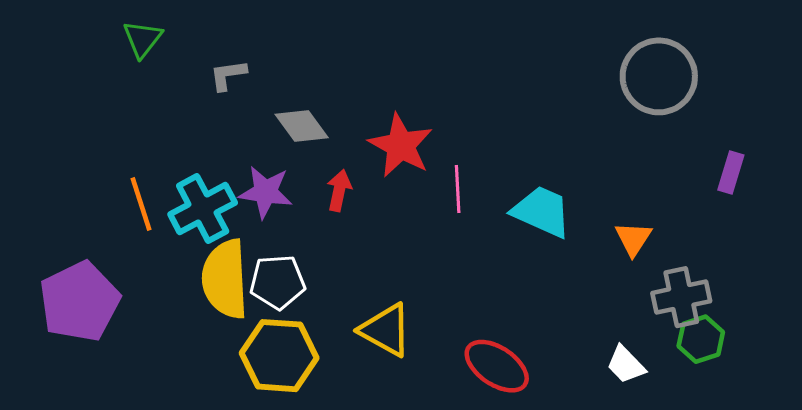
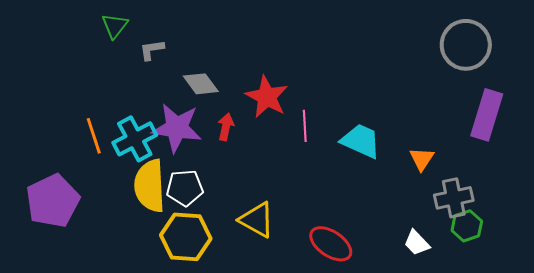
green triangle: (143, 39) -> (115, 26), moved
gray circle: (659, 76) -> (466, 45), moved
purple rectangle: (731, 172) -> (487, 115), size x1.8
purple star: (266, 192) -> (177, 128), size x1.4

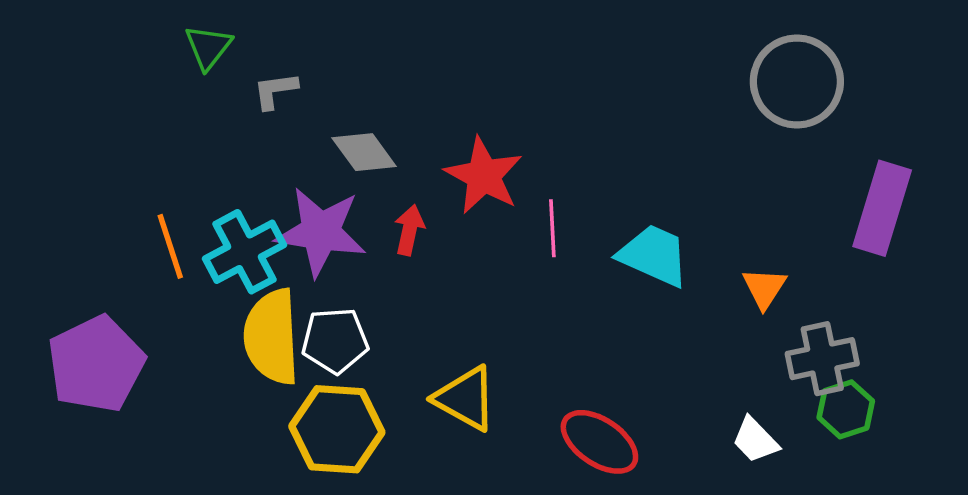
gray circle: (466, 45) -> (797, 81), moved

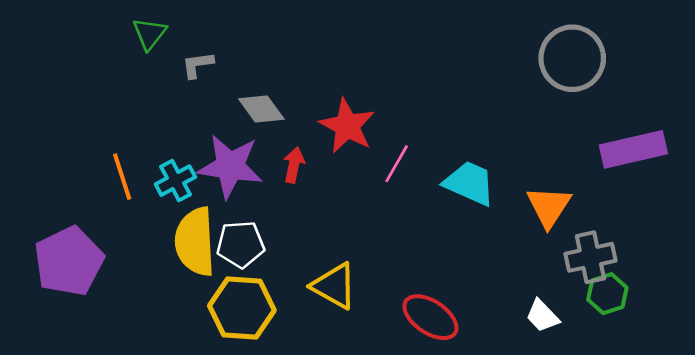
purple rectangle: (882, 208) -> (633, 149), turned 60
pink line: (552, 228) -> (397, 164), turned 33
cyan cross: (245, 252) -> (175, 181), size x0.7
orange triangle: (764, 288) -> (549, 207), size x1.4

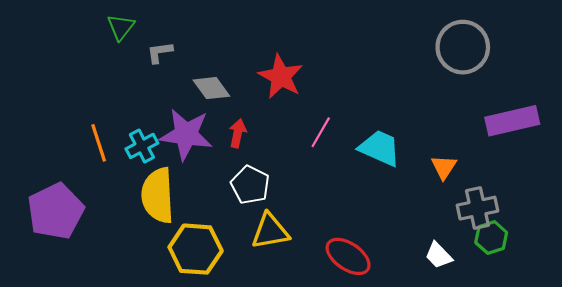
red star: (347, 126) -> (281, 77), moved
orange triangle: (549, 207) -> (444, 167), size x0.7
white pentagon: (241, 244) -> (250, 185), moved, turned 30
yellow triangle: (334, 286) -> (270, 231), turned -39

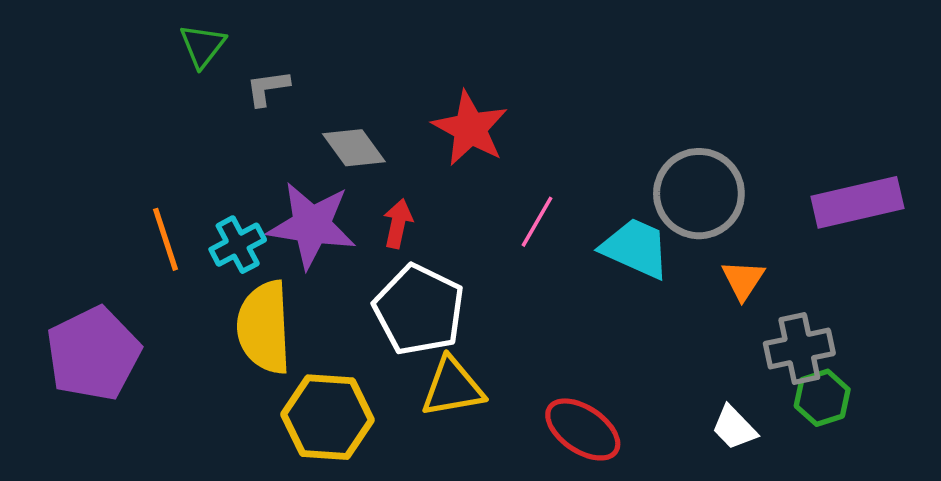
gray circle: (463, 47) -> (699, 194), moved
white pentagon: (250, 185) -> (419, 310), size x1.4

